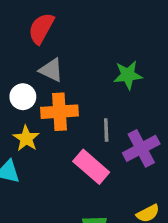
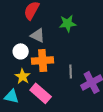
green star: (128, 75) -> (68, 23), moved
pink rectangle: (91, 167) -> (41, 93), moved

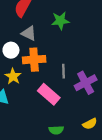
pink rectangle: (41, 93) -> (49, 94), moved

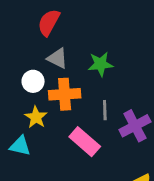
green star: (60, 21) -> (100, 64), moved

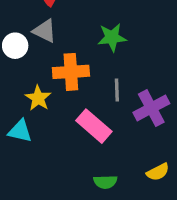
gray triangle: (57, 58) -> (45, 31), moved
white circle: (33, 81) -> (15, 46), moved

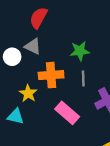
gray line: (117, 90) -> (83, 79), moved

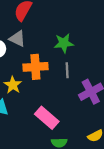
pink rectangle: (67, 113) -> (47, 118), moved

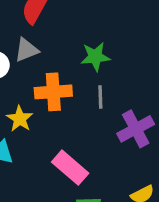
gray triangle: (17, 39) -> (26, 50), turned -48

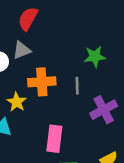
green star: (95, 57) -> (95, 57), moved
pink rectangle: (70, 168) -> (54, 139), turned 56

